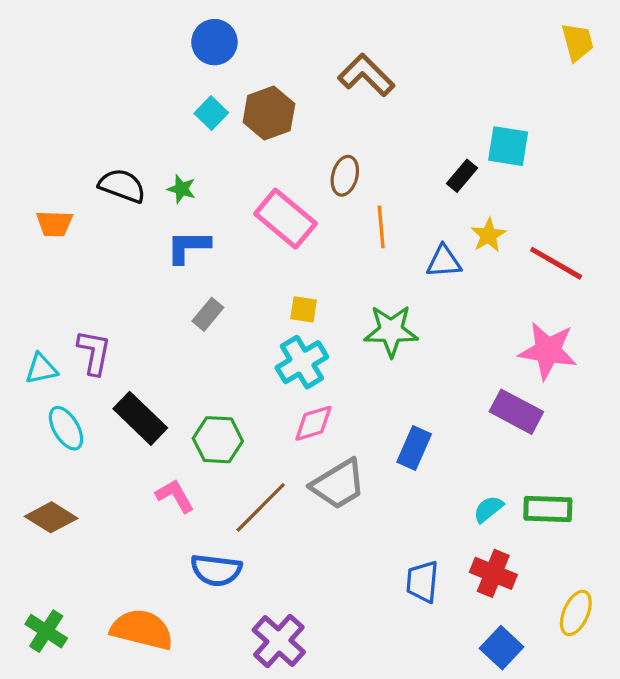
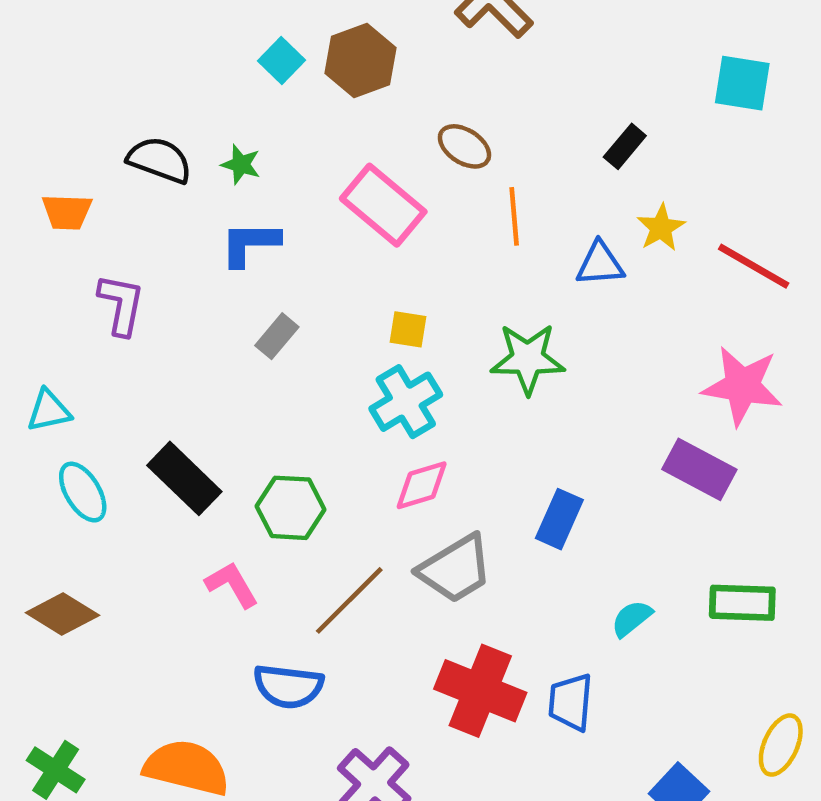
cyan square: (508, 146) -> (742, 83), moved
brown ellipse: (345, 176) -> (464, 146), turned -72
purple L-shape: (94, 352) -> (121, 305), moved
cyan semicircle: (488, 509) -> (632, 619), moved
red cross: (493, 573) -> (480, 691), moved, size x1.4

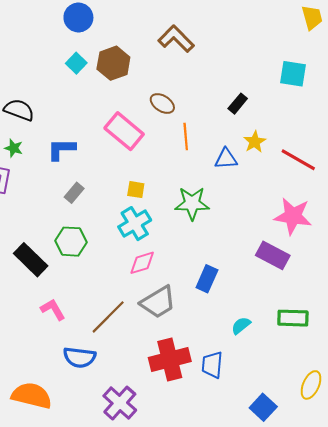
green star: (241, 164) -> (14, 148), moved
green hexagon: (291, 508) -> (71, 242), moved
red cross: (480, 691) -> (170, 359), turned -36

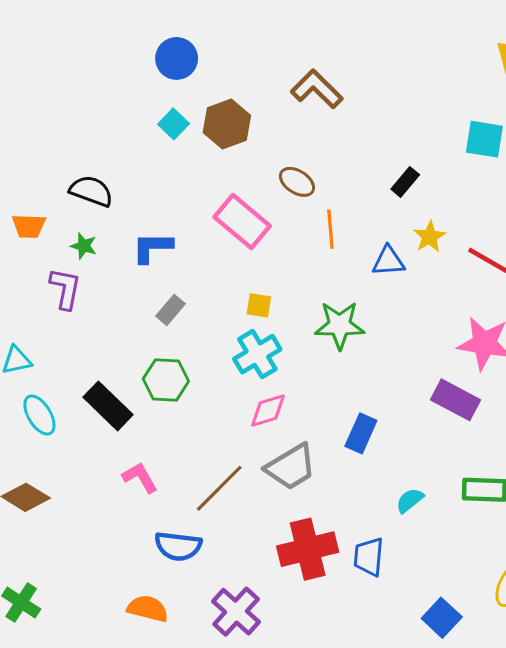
orange semicircle: (32, 396) -> (148, 609), moved, size x0.7

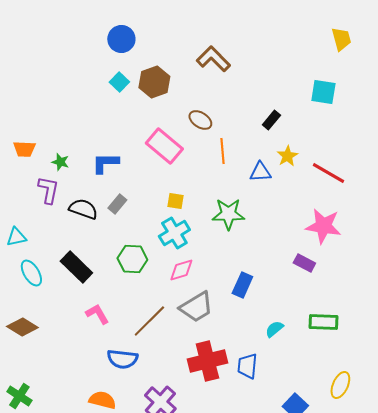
black semicircle: (91, 191) -> (83, 209), moved
green hexagon: (166, 380) -> (132, 259), moved
purple rectangle: (455, 400) -> (304, 263), size x0.7

